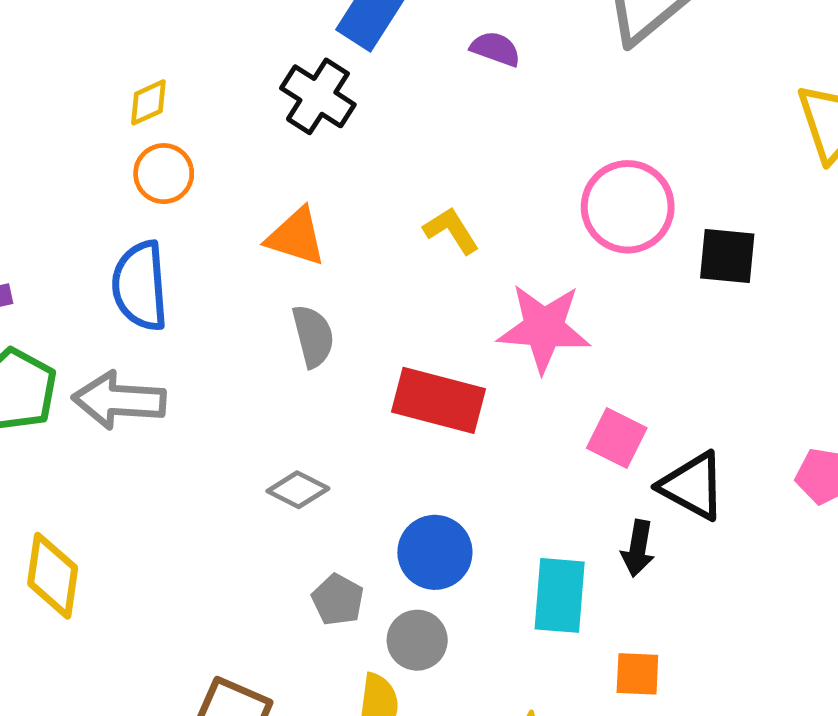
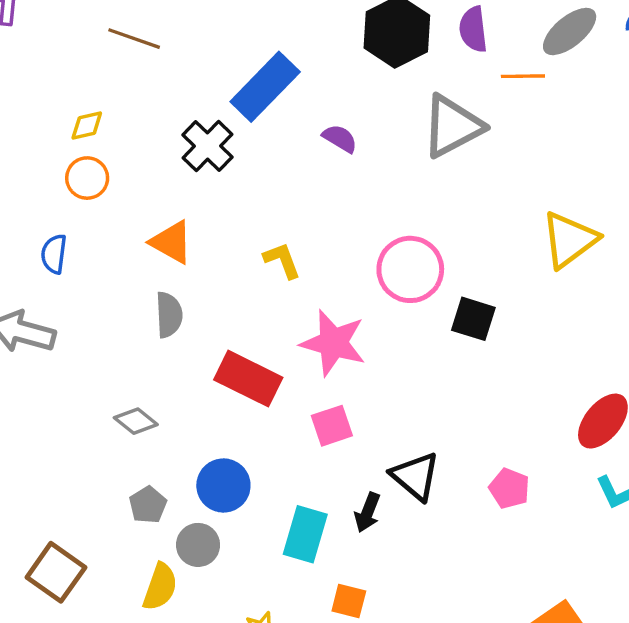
blue semicircle: (140, 286) -> (54, 254), size x0.6
pink square: (617, 438) -> (332, 426), moved, turned 33

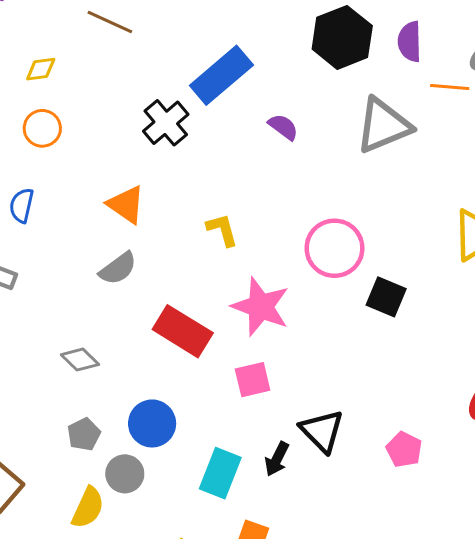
yellow diamond: (87, 126) -> (41, 69), moved
orange circle: (87, 178) -> (42, 128), moved
gray semicircle: (169, 315) -> (118, 268), turned 51

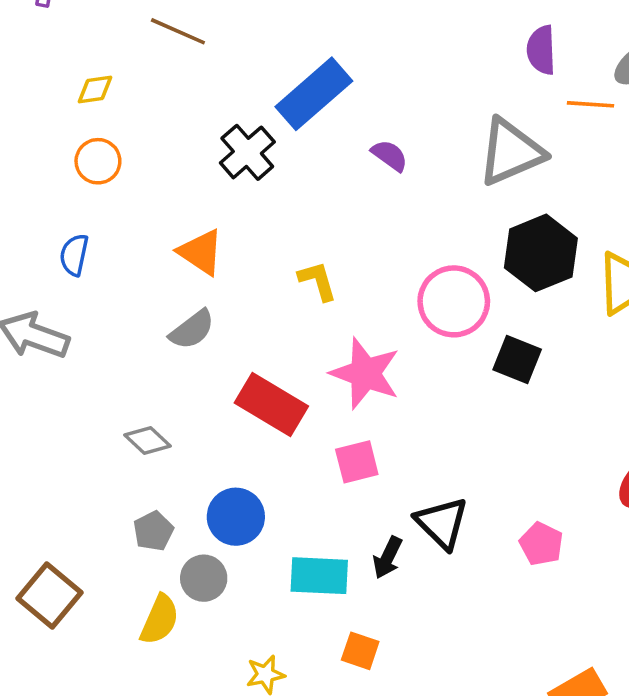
black hexagon: (342, 37) -> (541, 253), moved
cyan rectangle: (220, 473) -> (319, 576), turned 72

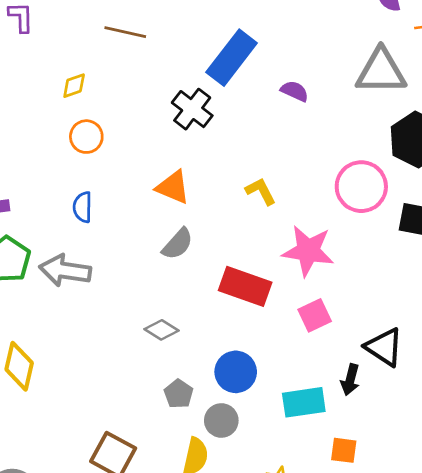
gray triangle: (511, 152) -> (381, 71), turned 34

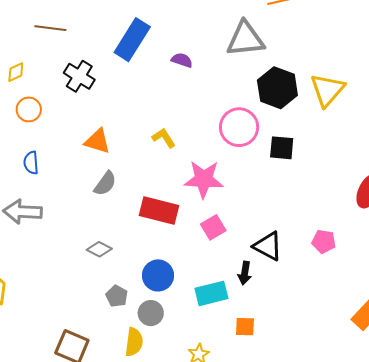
black cross: (192, 109) -> (79, 76), moved

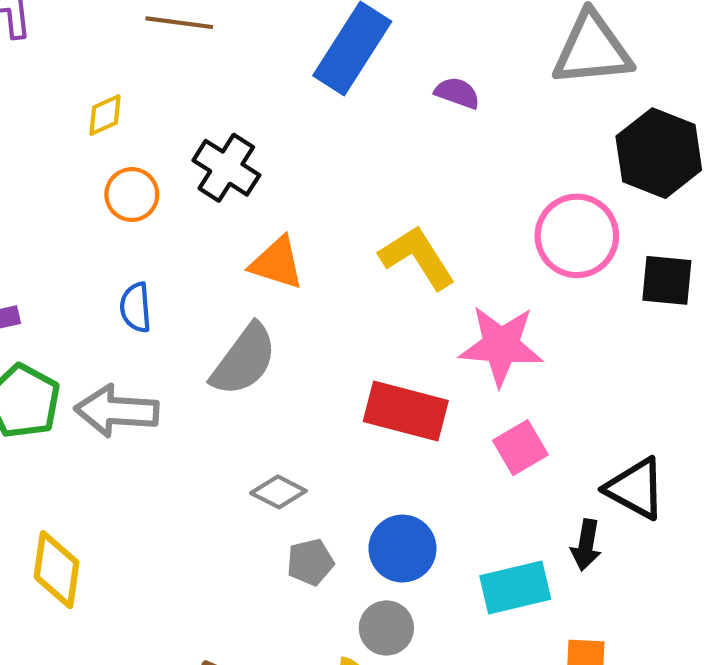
black cross: (79, 76) -> (226, 168), moved
yellow L-shape: (164, 138) -> (417, 257), size x1.5
gray semicircle: (105, 184) -> (244, 360), moved, size x1.4
gray pentagon: (117, 296) -> (310, 562), moved, turned 30

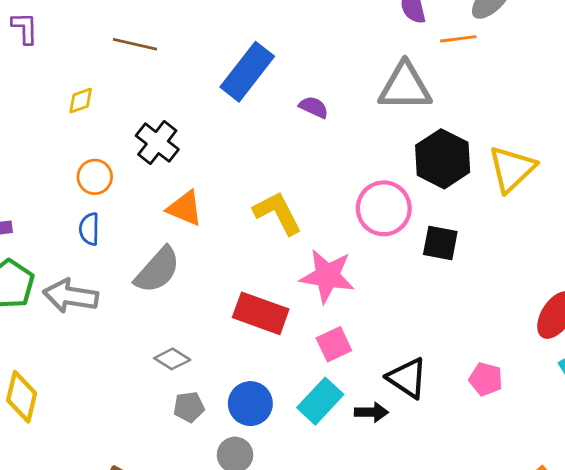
orange circle: (132, 195) -> (95, 177), moved
black arrow: (586, 545) -> (371, 412), turned -104
cyan rectangle: (515, 588) -> (320, 401), moved, turned -39

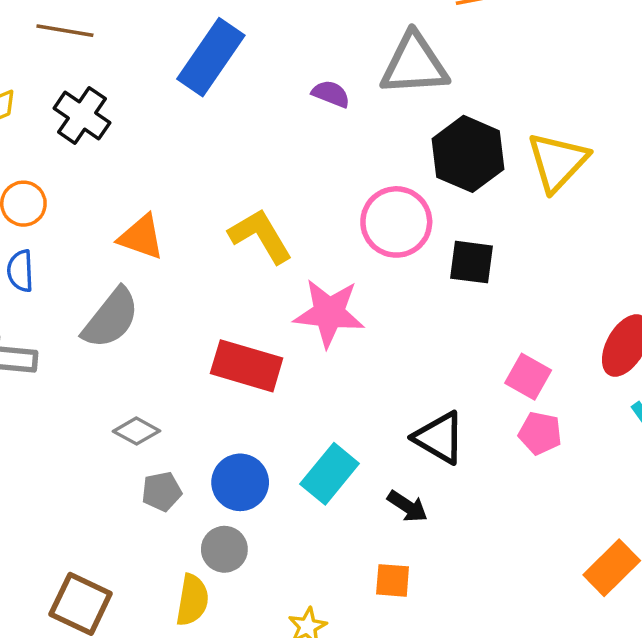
purple semicircle: (314, 107) -> (331, 94), moved
black cross: (157, 143) -> (82, 115), moved
pink square: (334, 344) -> (528, 377), moved, turned -32
black arrow: (371, 412) -> (407, 506), moved, turned 36

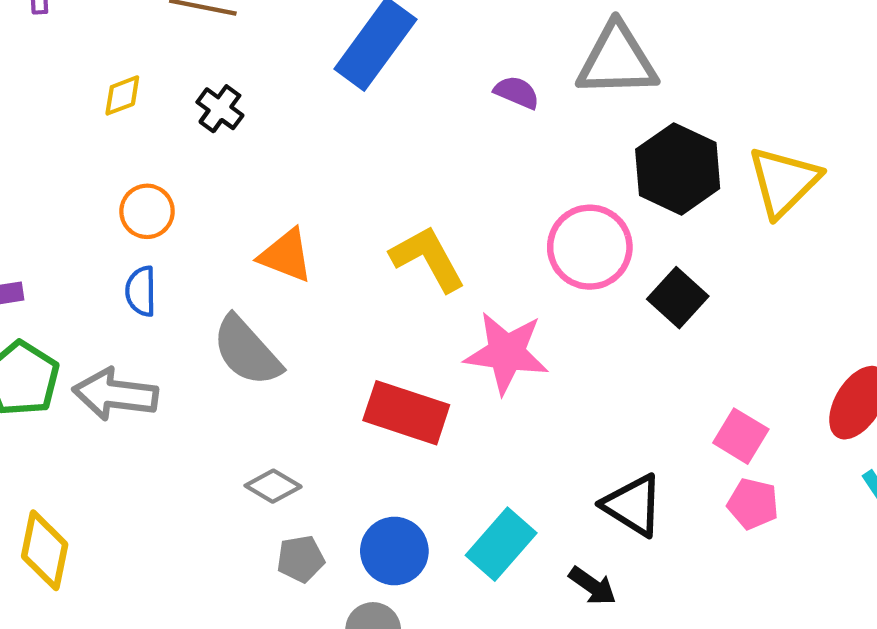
black cross: (82, 115) -> (220, 109), size x0.7
black square: (471, 262) -> (678, 298), turned 33
gray semicircle: (111, 318) -> (247, 351), turned 98

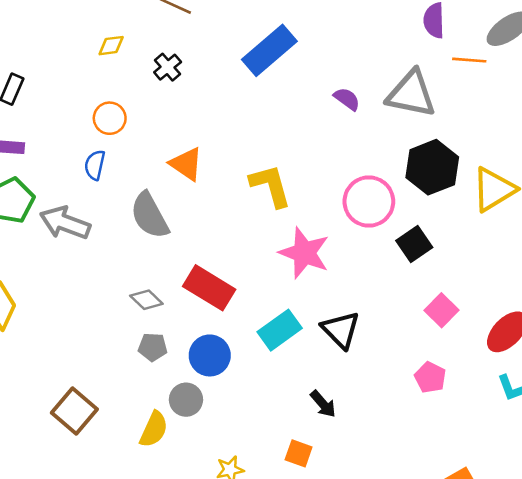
red rectangle: (406, 413) -> (209, 288), moved
pink square: (741, 436) -> (442, 310), moved
black triangle: (633, 505) -> (341, 330), moved
cyan rectangle: (501, 544) -> (280, 330), moved

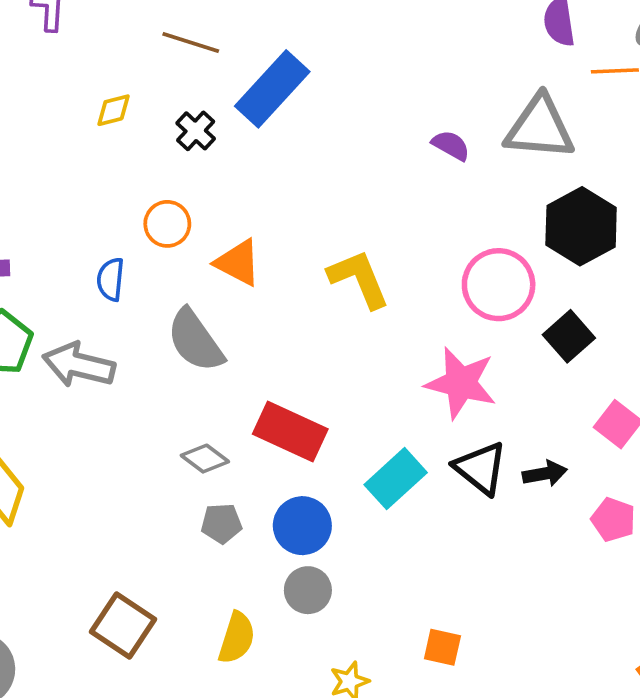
blue rectangle: (269, 50) -> (272, 89), moved
orange circle: (110, 118) -> (167, 224), moved
pink star: (304, 253) -> (461, 383), moved
gray circle: (186, 400) -> (308, 590), moved
black arrow: (323, 404) -> (545, 474), moved, turned -52

